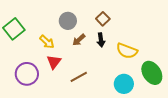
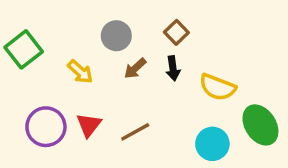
red triangle: (54, 62) -> (89, 125), moved

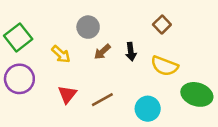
brown square: (176, 32) -> (162, 24), moved
green ellipse: (260, 125) -> (197, 94), turned -40
purple circle: (46, 127) -> (19, 79), moved
cyan circle: (212, 144) -> (148, 109), moved

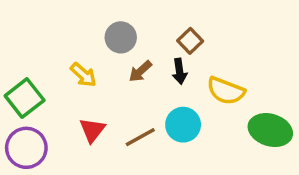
brown square: (162, 24) -> (190, 41), moved
green square: (18, 37) -> (25, 98), moved
purple circle: (19, 79) -> (26, 148), moved
cyan circle: (148, 109) -> (183, 125), moved

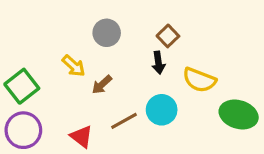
brown arrow: (140, 71) -> (102, 85), moved
red triangle: (92, 130) -> (81, 136), moved, turned -30

